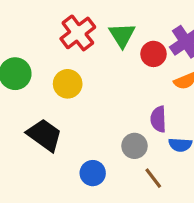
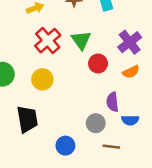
red circle: (153, 54) -> (98, 63), moved
black trapezoid: (44, 135) -> (27, 119), turned 48
brown line: (153, 178) -> (111, 147), turned -42

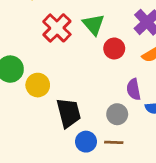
yellow circle: (42, 79) -> (38, 85), moved
black trapezoid: (27, 119) -> (69, 113), moved
brown line: (111, 147) -> (114, 142), moved

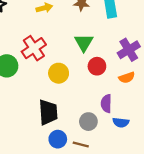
red cross: (57, 28) -> (34, 48), moved
yellow circle: (38, 85) -> (59, 73), moved

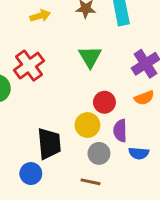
red circle: (97, 66) -> (104, 102), moved
yellow circle: (59, 73) -> (87, 125), moved
blue circle: (58, 139) -> (31, 174), moved

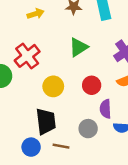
green triangle: (90, 57) -> (78, 47), turned 30
yellow circle: (87, 125) -> (53, 86), moved
brown line: (91, 182) -> (61, 146), moved

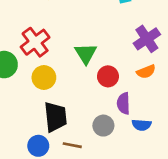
green triangle: (78, 47) -> (86, 54), moved, turned -30
yellow circle: (53, 86) -> (44, 77), moved

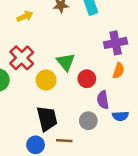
purple cross: (147, 39) -> (116, 43), turned 30
orange semicircle: (146, 72) -> (118, 71), turned -42
yellow circle: (44, 77) -> (46, 80), moved

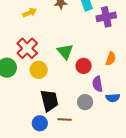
purple cross: (116, 43) -> (106, 17), moved
yellow circle: (46, 80) -> (39, 70), moved

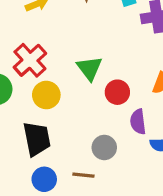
black trapezoid: (49, 101) -> (37, 139), moved
gray circle: (85, 102) -> (104, 147), moved

